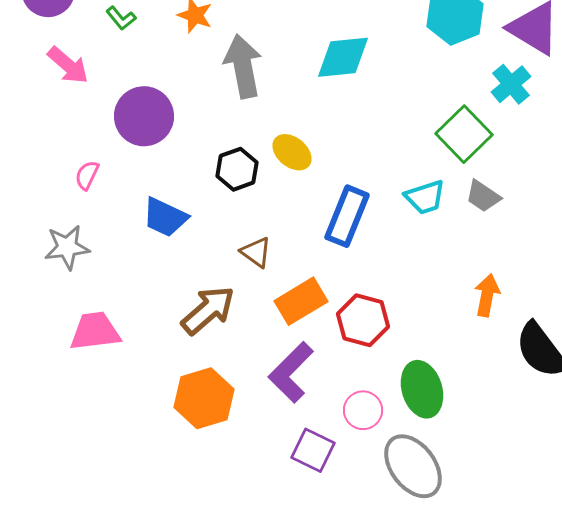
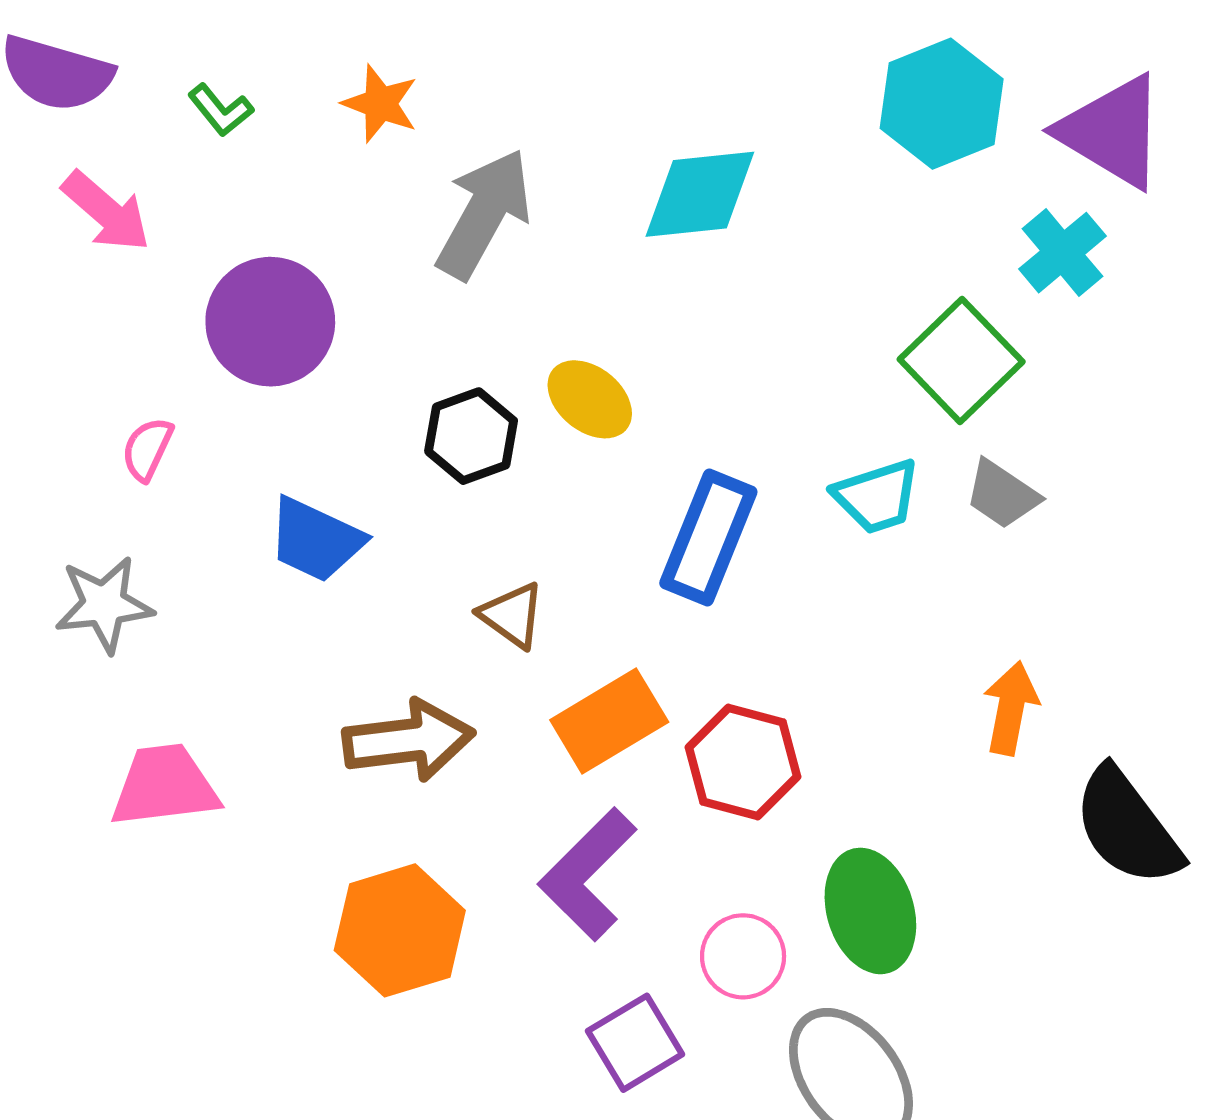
gray arrow: (243, 66) -> (484, 214), turned 40
brown arrow: (208, 310) -> (408, 740), turned 34
purple square: (313, 450) -> (635, 1043), turned 33

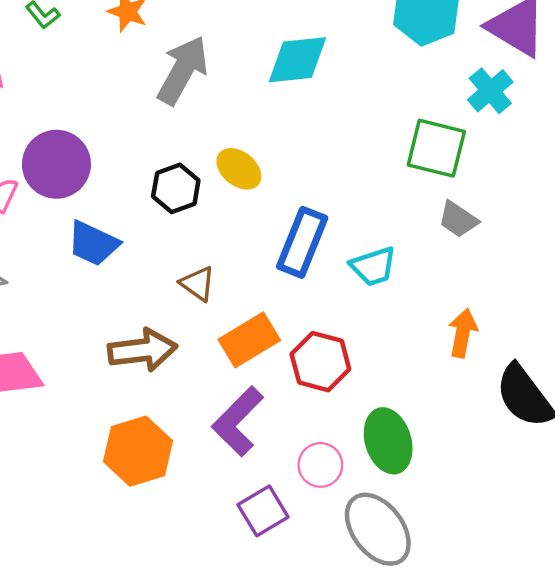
purple circle: (270, 322) -> (56, 164), moved
green square: (961, 360) -> (436, 148), turned -32
cyan trapezoid: (877, 496) -> (373, 266), moved

